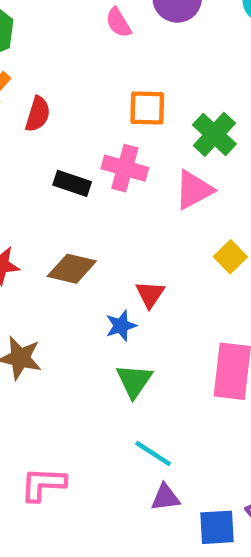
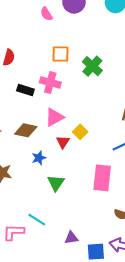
pink triangle: (194, 190) -> (54, 117), moved
yellow square: (230, 257) -> (80, 132), moved
blue star: (121, 326) -> (39, 158), moved
cyan line: (153, 454) -> (37, 220), moved

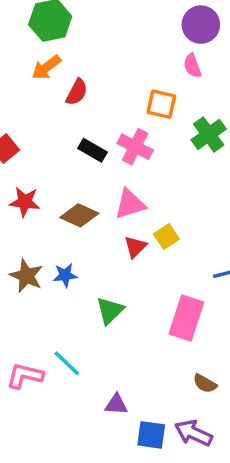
pink semicircle: (46, 14) -> (192, 66), moved
blue star: (39, 158) -> (65, 275), moved

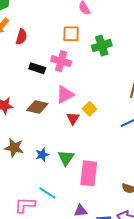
green cross: (209, 134) -> (102, 46), turned 30
blue star: (65, 275) -> (42, 155), moved
pink rectangle: (186, 318) -> (89, 173), moved

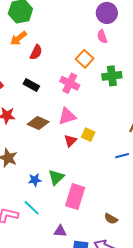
orange square: (71, 34) -> (85, 59), turned 30
black rectangle: (37, 68) -> (31, 85), moved
yellow square: (90, 109) -> (88, 135), turned -32
blue star: (42, 155) -> (35, 180), moved

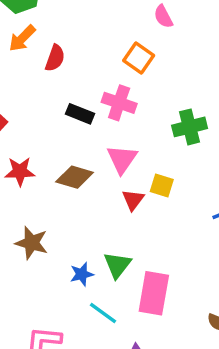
green cross: (112, 76) -> (190, 127), moved
black rectangle: (31, 85) -> (80, 114), moved
pink triangle: (67, 116) -> (122, 159), turned -30
cyan line: (32, 208) -> (103, 313), moved

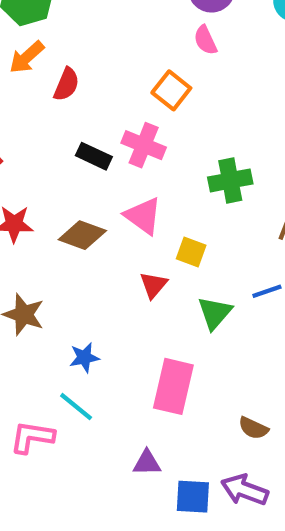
pink triangle: (122, 159) -> (143, 216), turned -32
red triangle: (133, 200) -> (153, 285), moved
green triangle: (117, 265) -> (215, 313), moved
cyan line: (103, 313) -> (76, 407), moved

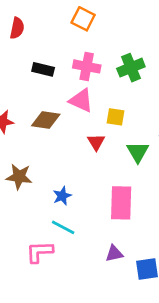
pink cross: (144, 145) -> (87, 66), moved

